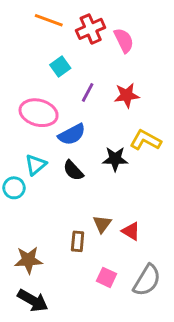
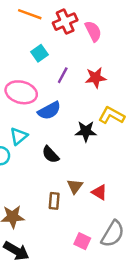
black semicircle: (73, 170) -> (50, 155), moved
pink square: (106, 277) -> (82, 241), moved

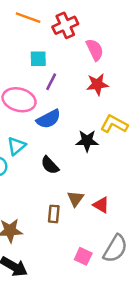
pink semicircle: (93, 31) -> (95, 50), moved
cyan square: (39, 53) -> (38, 59), turned 35
purple line: (63, 75) -> (51, 82), moved

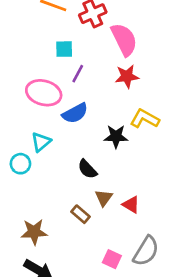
pink semicircle: (95, 50) -> (124, 40), size x1.4
black semicircle: (50, 165) -> (87, 169), moved
brown rectangle: (54, 214) -> (80, 214), turned -54

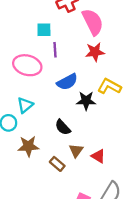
purple line: (78, 74) -> (55, 50), turned -32
blue semicircle: (75, 113) -> (67, 82), moved
brown star: (34, 232) -> (28, 146), moved

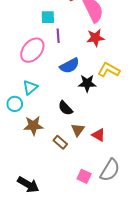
pink ellipse: (27, 65) -> (32, 50), turned -65

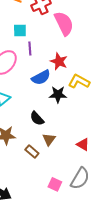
red star: (95, 38) -> (59, 61), moved, turned 30
red triangle: (99, 135) -> (83, 144), moved

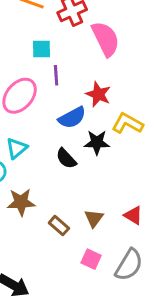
black semicircle: (37, 118) -> (66, 158), moved
brown triangle: (49, 139) -> (94, 218), moved
pink square: (55, 184) -> (91, 259), moved

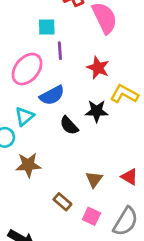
blue semicircle: (72, 118) -> (52, 95), moved
brown rectangle: (59, 226) -> (62, 202), moved

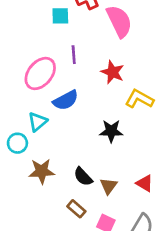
cyan square: (47, 27) -> (60, 16), moved
black star: (97, 111) -> (111, 131), moved
black semicircle: (69, 126) -> (83, 177), moved

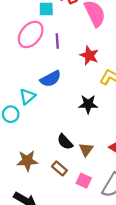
pink ellipse: (40, 73) -> (31, 34), moved
brown star: (42, 171) -> (27, 161), moved

